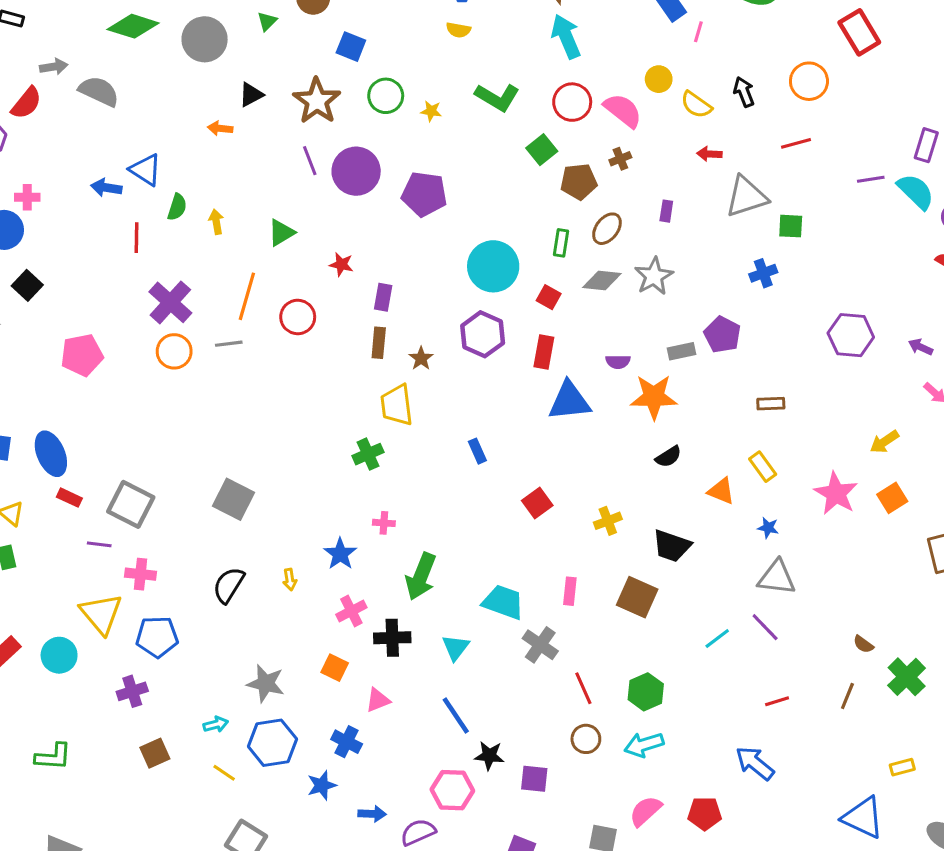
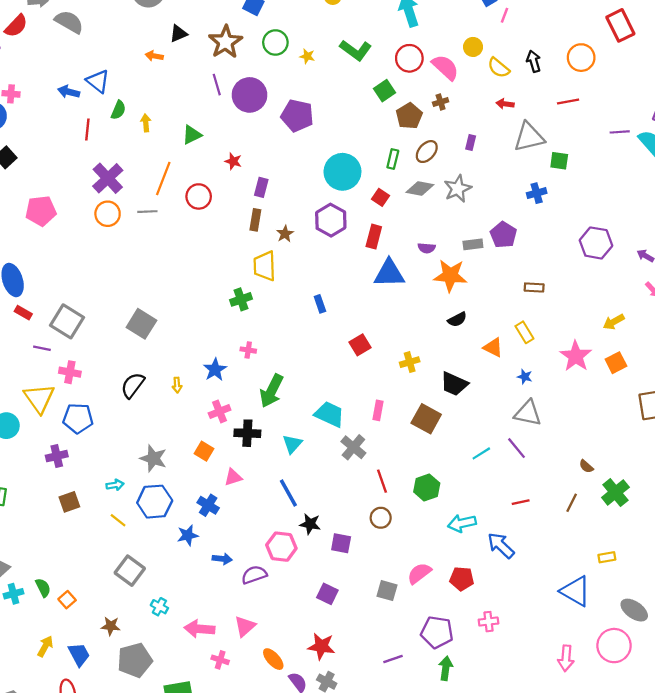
brown pentagon: (579, 182) -> (409, 116), turned -30
cyan arrow: (644, 745) -> (462, 523), moved

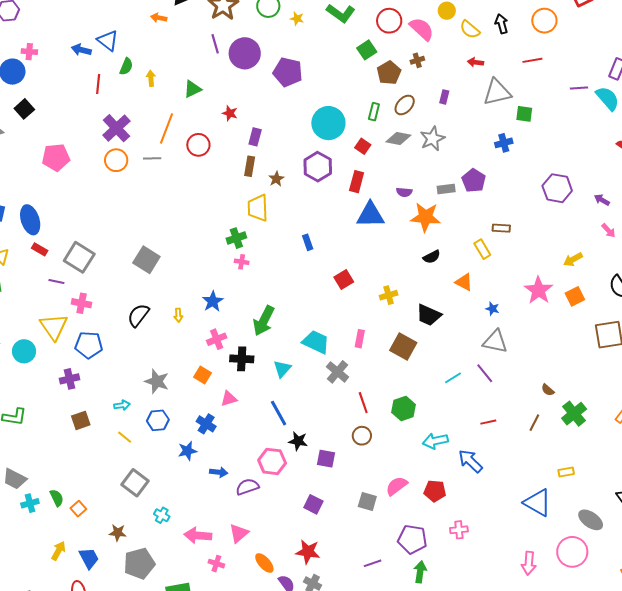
yellow rectangle: (524, 332) -> (482, 249), moved
pink cross: (248, 350) -> (242, 262), moved
blue hexagon: (155, 502) -> (158, 420), size x0.7

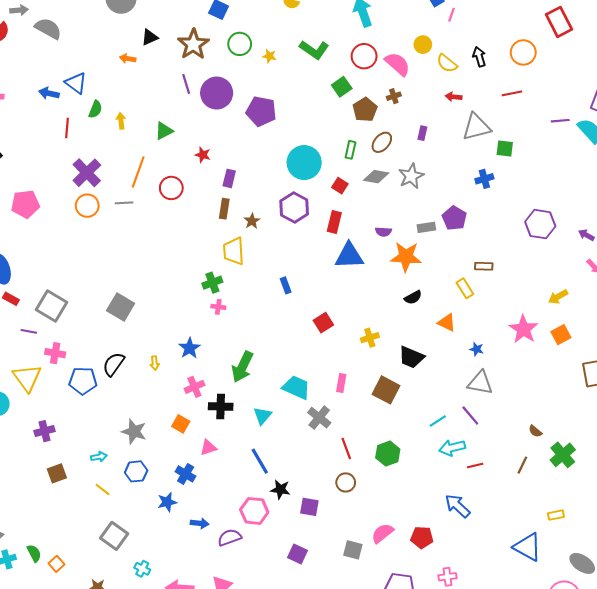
blue pentagon: (89, 345) -> (83, 381), moved
cyan arrow: (435, 441) -> (452, 448), moved

